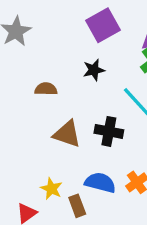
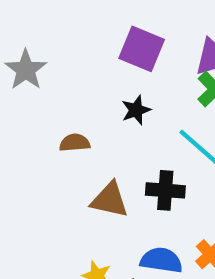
purple square: (103, 25) -> (142, 49), turned -32

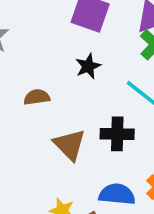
brown triangle: (110, 200) -> (70, 145), turned 36

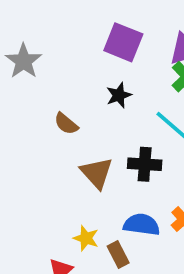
brown semicircle: (37, 97) -> (66, 124), turned -135

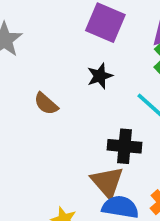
brown triangle: (97, 173) -> (107, 182), moved

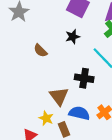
brown triangle: (107, 182) -> (59, 96), moved

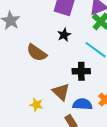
brown semicircle: (40, 51) -> (37, 53), size x1.5
yellow star: (46, 118) -> (36, 105), moved

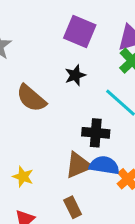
brown triangle: (61, 92) -> (78, 165), moved, turned 48
blue semicircle: (82, 104) -> (104, 165), moved

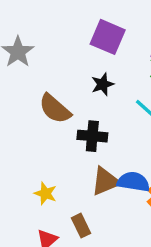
black cross: (96, 133) -> (92, 136), moved
brown rectangle: (73, 207) -> (81, 226), moved

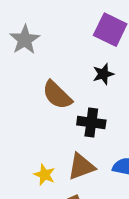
brown triangle: (105, 181) -> (81, 167), moved

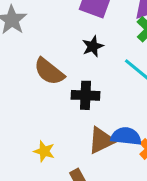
brown triangle: (81, 167) -> (101, 140), moved

